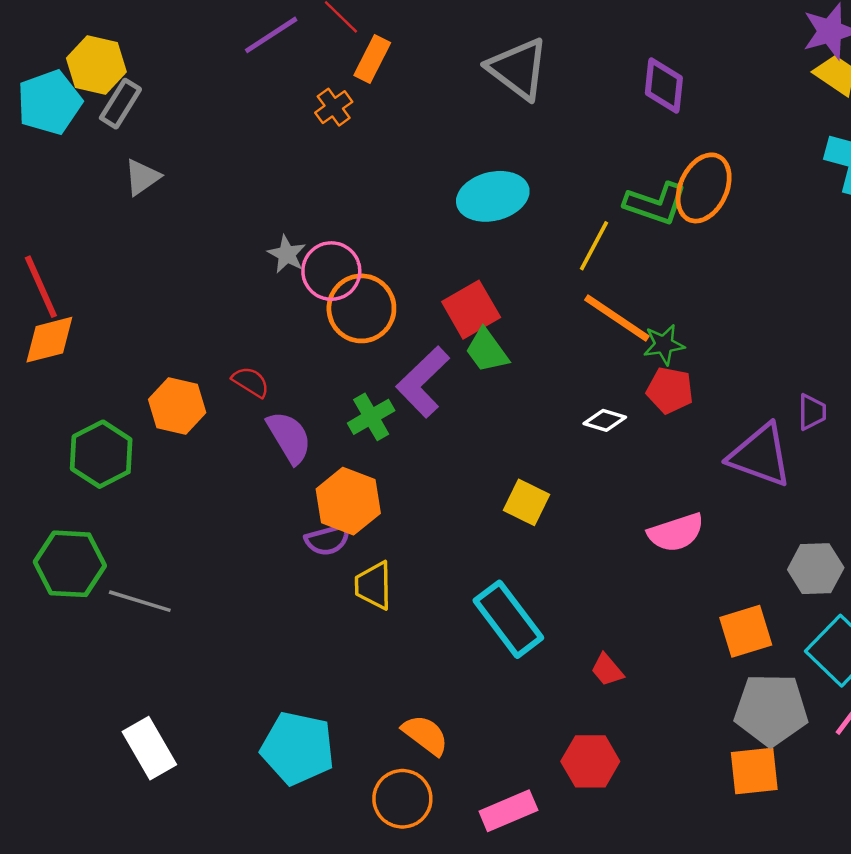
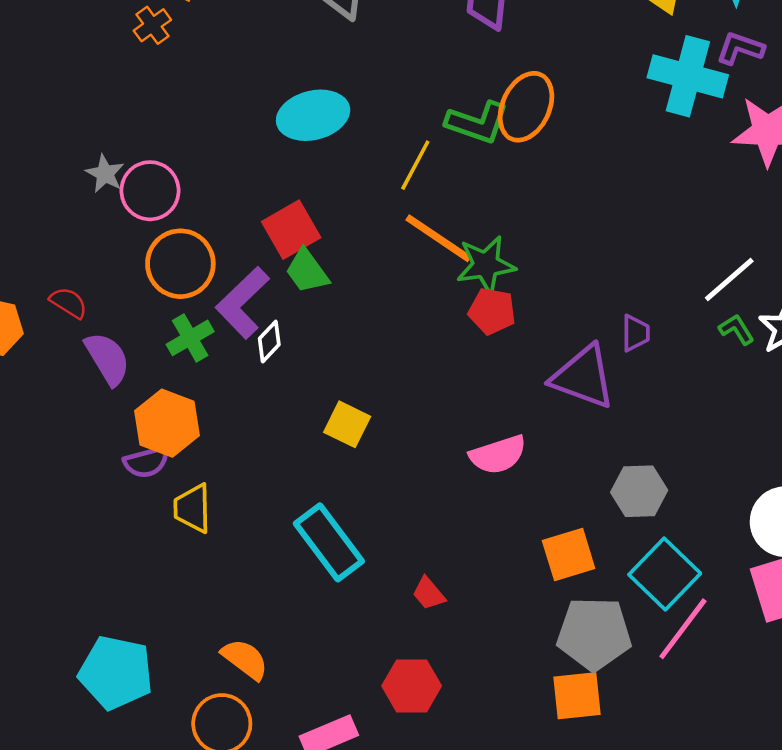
orange circle: (361, 308) -> (180, 264), moved
green star: (664, 345) -> (486, 265), size x1.4
white diamond: (605, 420) -> (269, 342), moved, turned -63

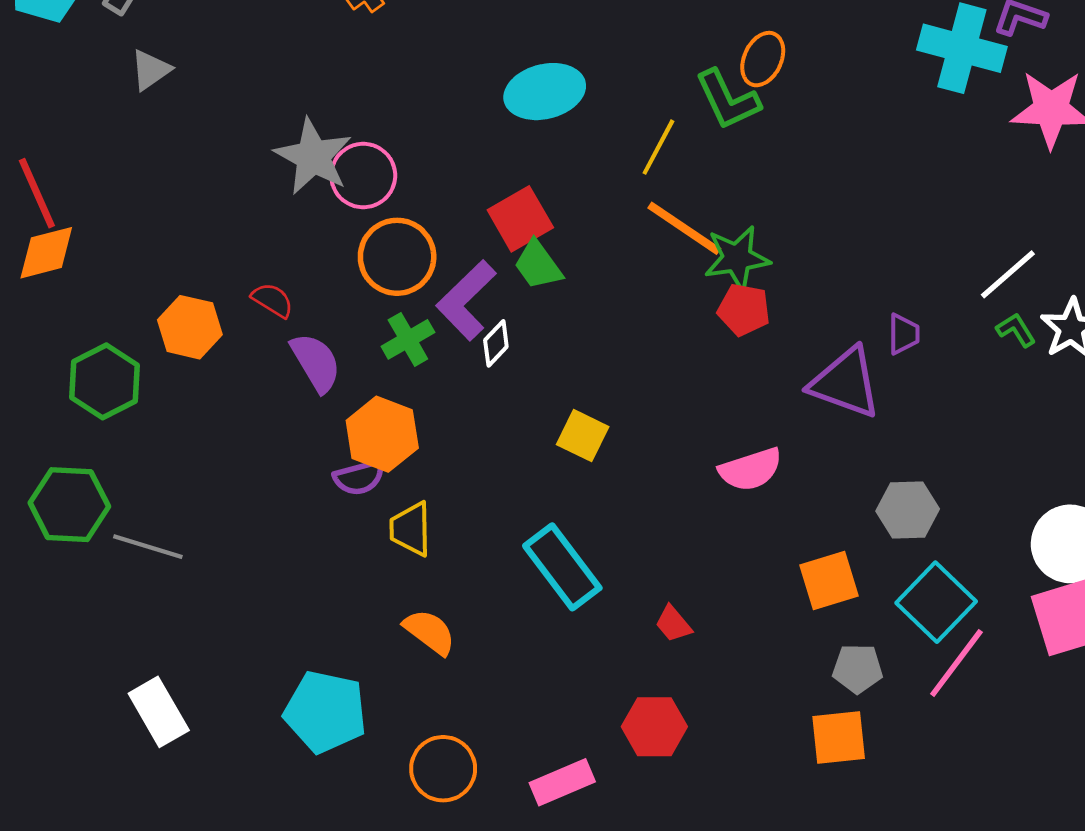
orange ellipse: (526, 107) -> (763, 59), moved, size x0.7
green L-shape: (477, 123) -> (728, 100), turned 46
gray star: (105, 174) -> (313, 157), size x1.8
gray pentagon: (594, 634) -> (858, 668), size x0.6
orange semicircle: (245, 659) -> (430, 632), moved

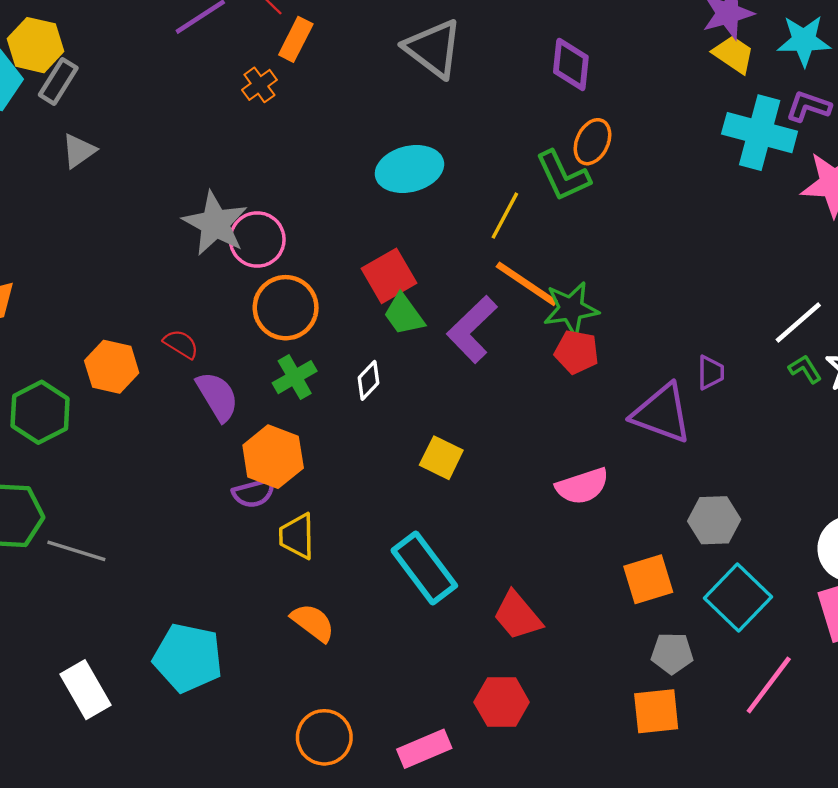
purple L-shape: (466, 300) -> (472, 329), moved
red trapezoid: (673, 624) -> (517, 616), size x1.6
pink line: (956, 663) -> (769, 685), moved
cyan pentagon: (325, 712) -> (188, 658), moved

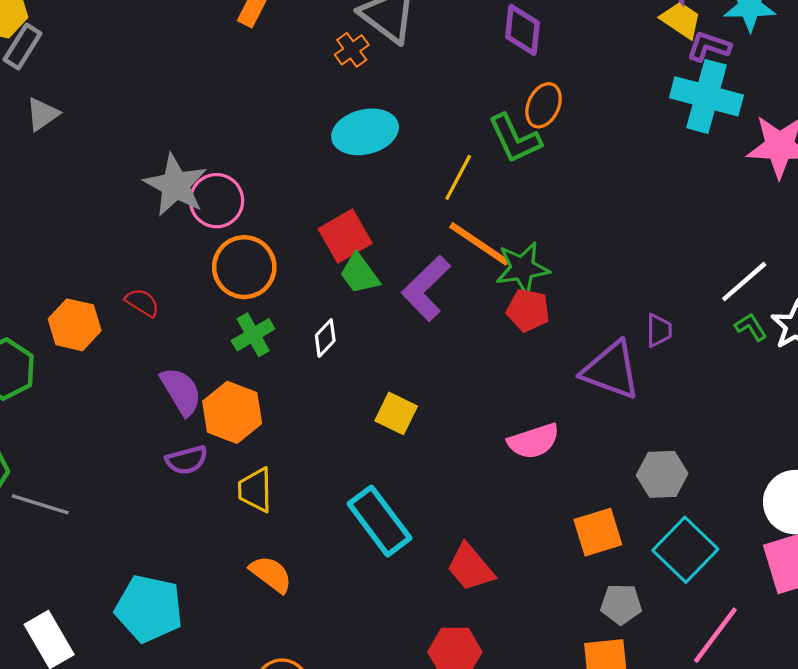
orange cross: (259, 85) -> (352, 50), moved
purple L-shape: (808, 106) -> (709, 47), moved
purple semicircle: (217, 396) -> (181, 391), moved
purple semicircle: (254, 493) -> (187, 460), moved

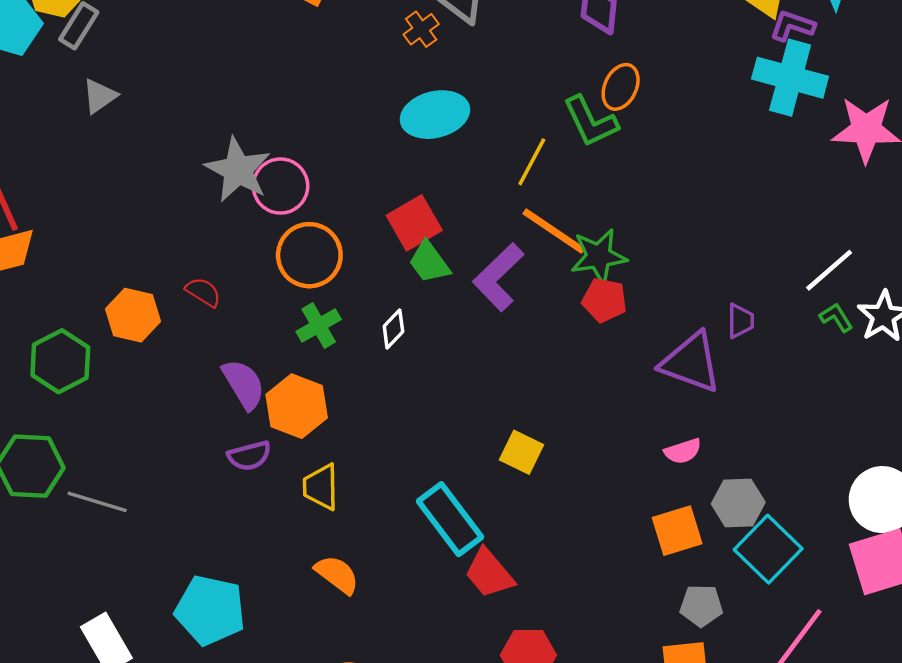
yellow square: (396, 413) -> (521, 452), moved
pink semicircle: (534, 441) -> (683, 451), moved, size x0.7
gray hexagon: (662, 474) -> (738, 503), moved
red trapezoid: (470, 568) -> (489, 573), moved

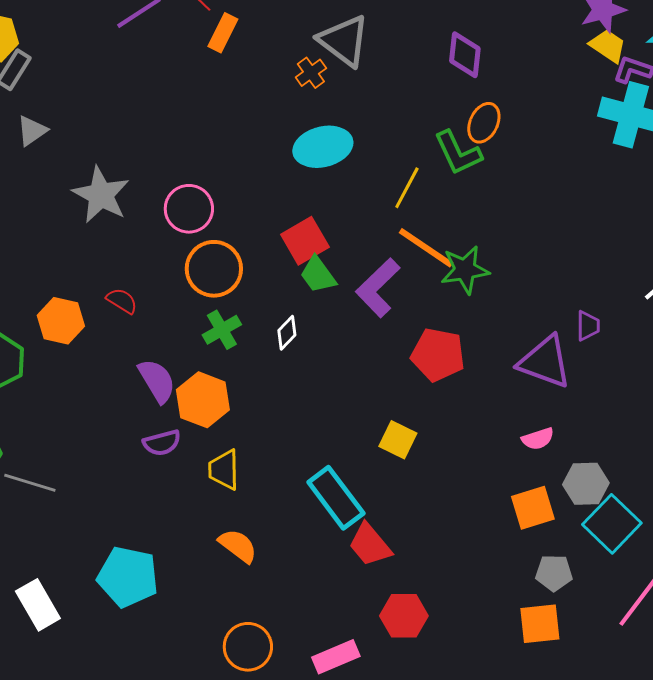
gray star: (238, 170) -> (101, 195), moved
red pentagon: (604, 300) -> (438, 355), moved, size x1.4

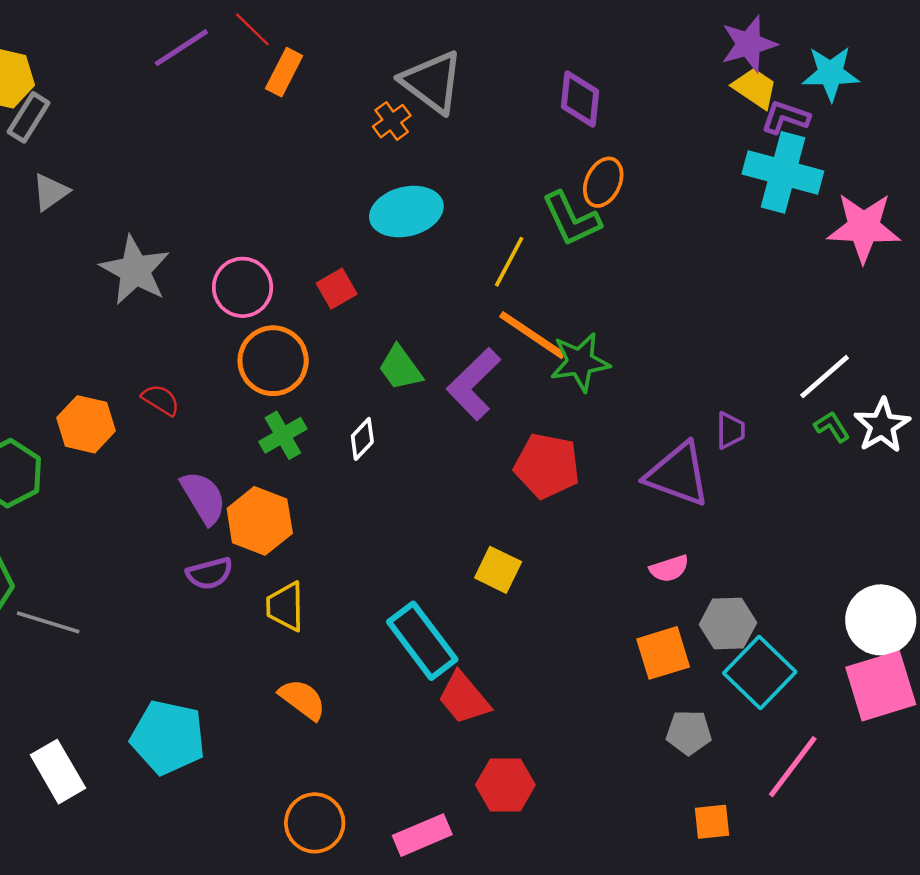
red square: (305, 241) -> (337, 289), moved, size x0.7
orange square: (540, 624) -> (712, 822), moved, size x0.7

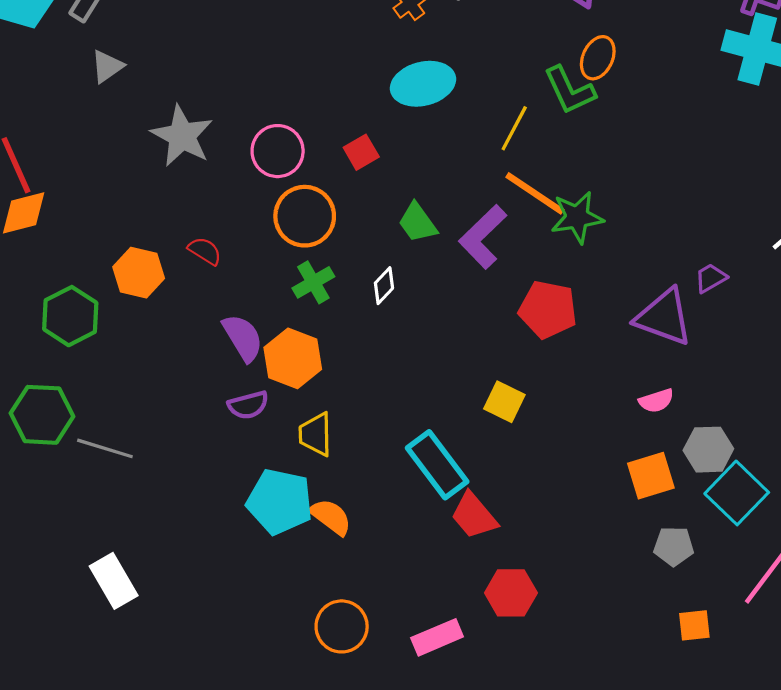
purple trapezoid: (730, 430) -> (711, 278), turned -120
cyan pentagon: (168, 737) -> (280, 502), moved

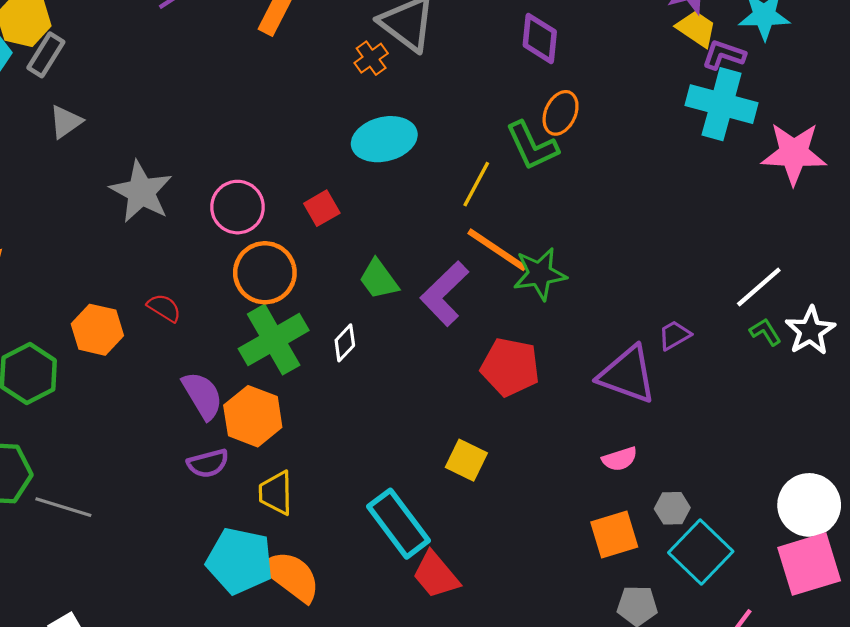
green cross: (313, 282) -> (274, 340), size x1.6
gray hexagon: (708, 450) -> (672, 508), size x0.7
orange semicircle: (331, 517) -> (291, 576), size x1.4

